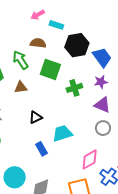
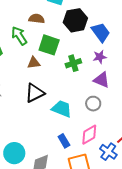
brown triangle: (21, 87) -> (34, 63), moved
black triangle: (36, 117) -> (35, 93), size x1.5
gray circle: (103, 128) -> (93, 104), moved
cyan trapezoid: (62, 133) -> (62, 109), turned 40
blue rectangle: (41, 149) -> (64, 141), moved

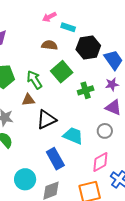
green arrow: (19, 36) -> (34, 80), moved
green square: (49, 45) -> (62, 72), turned 30
brown triangle: (34, 63) -> (28, 100), moved
blue rectangle: (64, 141) -> (55, 159), moved, size x1.5

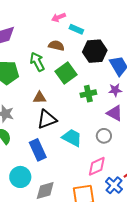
green arrow: (34, 80) -> (37, 62), moved
brown triangle: (28, 100) -> (39, 98), moved
blue rectangle: (55, 159) -> (38, 150), moved

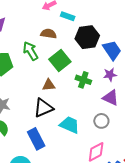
green cross: (88, 94) -> (83, 80), turned 35
brown triangle: (39, 98) -> (49, 85), moved

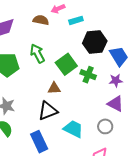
cyan rectangle: (68, 16) -> (76, 20), turned -40
brown semicircle: (49, 34) -> (41, 20), moved
green cross: (83, 80) -> (88, 75), moved

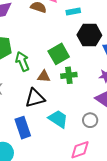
green arrow: (37, 53) -> (22, 62), moved
green cross: (88, 75) -> (69, 75), moved, turned -35

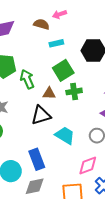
cyan rectangle: (73, 11) -> (56, 43), moved
blue rectangle: (23, 128) -> (37, 159), moved

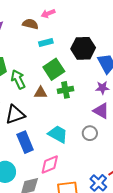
black triangle: (41, 115) -> (15, 115), moved
blue rectangle: (37, 159) -> (25, 142), moved
pink diamond: (88, 166) -> (50, 164), moved

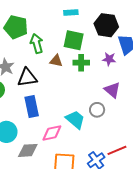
green square: (54, 69) -> (74, 40), turned 35
purple star: (102, 88) -> (109, 59), moved
cyan trapezoid: (58, 134) -> (75, 120), moved

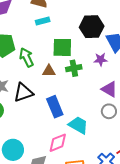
cyan rectangle: (71, 13) -> (43, 21), moved
blue rectangle: (32, 107) -> (55, 107), moved
gray circle: (97, 110) -> (109, 111), moved

